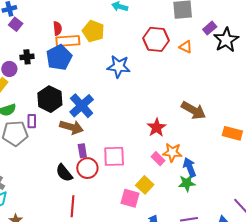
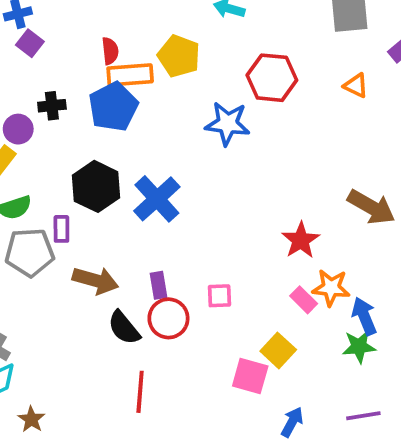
red hexagon: (156, 39) -> (272, 78), moved
brown arrow: (71, 127) -> (95, 280), moved
pink square: (114, 156) -> (219, 296), size x0.6

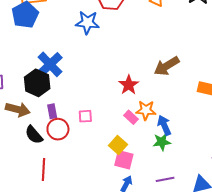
black hexagon: (96, 186) -> (37, 83), moved
brown arrow: (371, 207) -> (167, 66), turned 120
pink square: (250, 376) -> (124, 160), moved

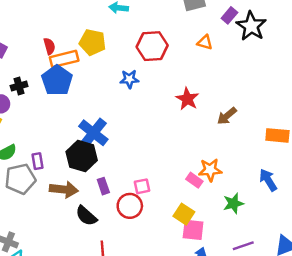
blue star: (87, 23) -> (129, 79), size x0.7
brown arrow: (167, 66) -> (227, 116), size x0.7
red star: (129, 85) -> (187, 99), moved
blue arrow: (164, 125) -> (268, 180), moved
red circle: (58, 129) -> (130, 206), moved

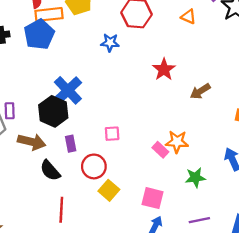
pink square: (142, 186) -> (112, 134), moved
yellow square: (184, 214) -> (109, 190), moved

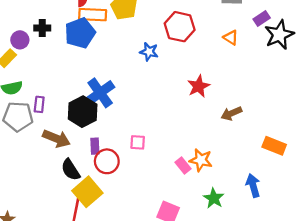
red circle: (94, 166) -> (107, 161), moved
green star: (195, 178) -> (214, 198), turned 30
yellow square: (109, 190) -> (87, 192), moved, size x1.4

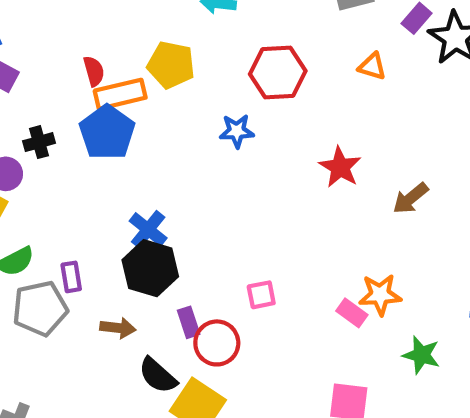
blue cross: (100, 93) -> (148, 229), moved, size x0.7
brown arrow: (56, 139) -> (118, 328), size x0.7

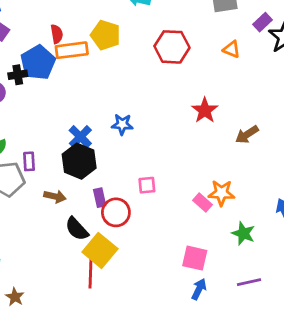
blue star: (237, 131) -> (122, 124), moved
blue pentagon: (107, 132) -> (38, 63), moved

